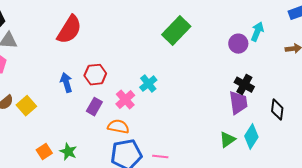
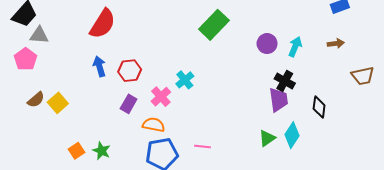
cyan arrow: (257, 32) -> (295, 47), moved
purple circle: (238, 44) -> (267, 44), moved
blue arrow: (66, 83) -> (99, 66), moved
pink line: (160, 157) -> (202, 147), moved

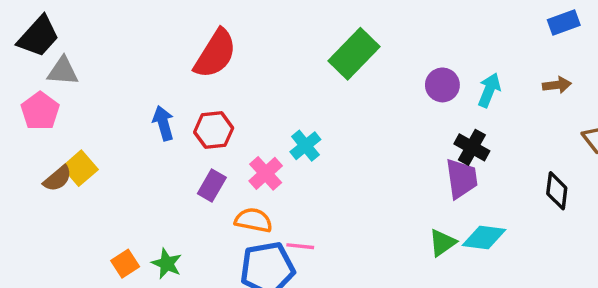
red semicircle: (103, 24) -> (215, 54), moved
yellow square: (58, 103) -> (80, 168), moved
black diamond: (319, 107) -> (557, 191), moved
cyan diamond: (292, 135) -> (484, 238), turned 65
pink line: (202, 147) -> (300, 246), moved

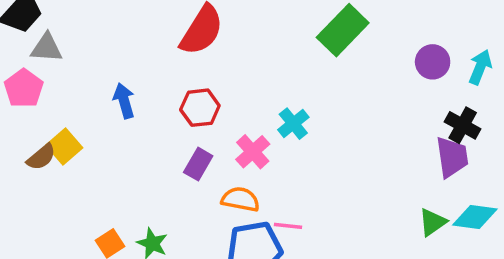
blue arrow: (163, 123) -> (124, 101), moved

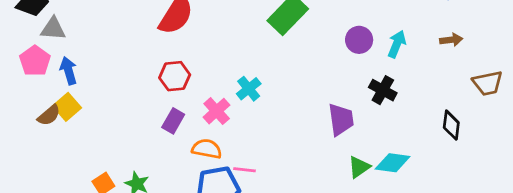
blue arrow: (124, 101) -> (68, 71), moved
purple trapezoid: (452, 157) -> (341, 119), moved

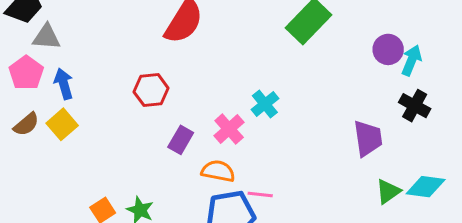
cyan arrow: (397, 44) -> (412, 60), moved
red hexagon: (175, 76) -> (151, 90), moved
brown semicircle: (49, 115) -> (26, 124), moved

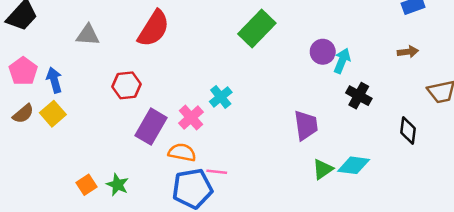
gray triangle: (47, 37) -> (88, 35), moved
black cross: (415, 106) -> (359, 96), moved
purple rectangle: (181, 140) -> (151, 127), size x1.5

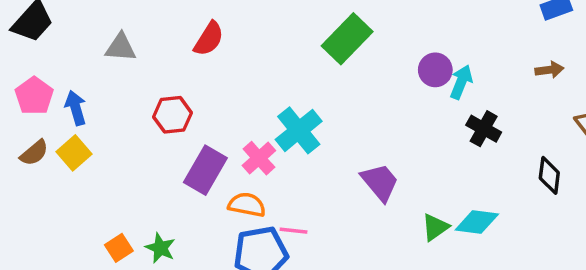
red semicircle: (154, 29) -> (209, 39), size x0.7
cyan cross: (221, 97) -> (299, 130), size x1.5
purple trapezoid: (306, 125) -> (380, 182), moved, turned -32

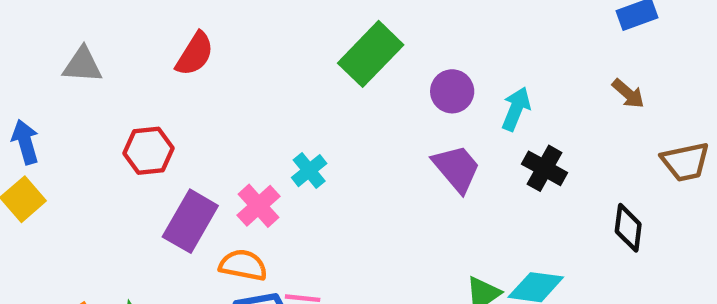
purple circle: (435, 70) -> (452, 91), moved
brown arrow: (549, 70) -> (628, 94), turned 48
cyan cross: (299, 130) -> (309, 171), size x0.6
purple trapezoid: (380, 182) -> (457, 168), moved

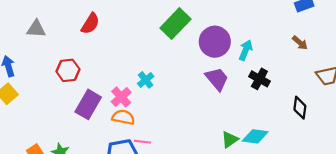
purple circle: (452, 91) -> (215, 42), size x1.5
orange semicircle: (243, 265) -> (123, 117), moved

